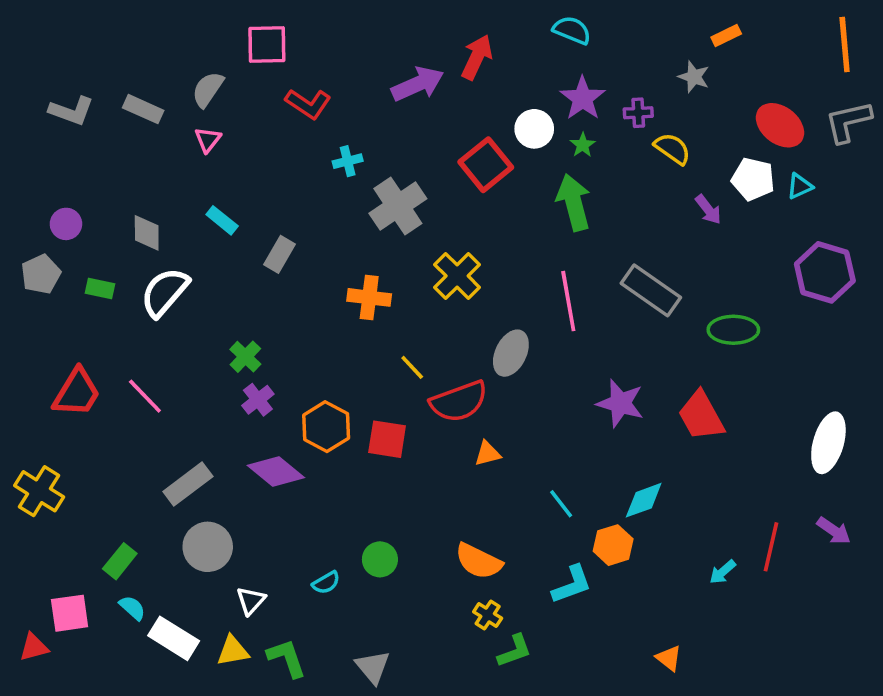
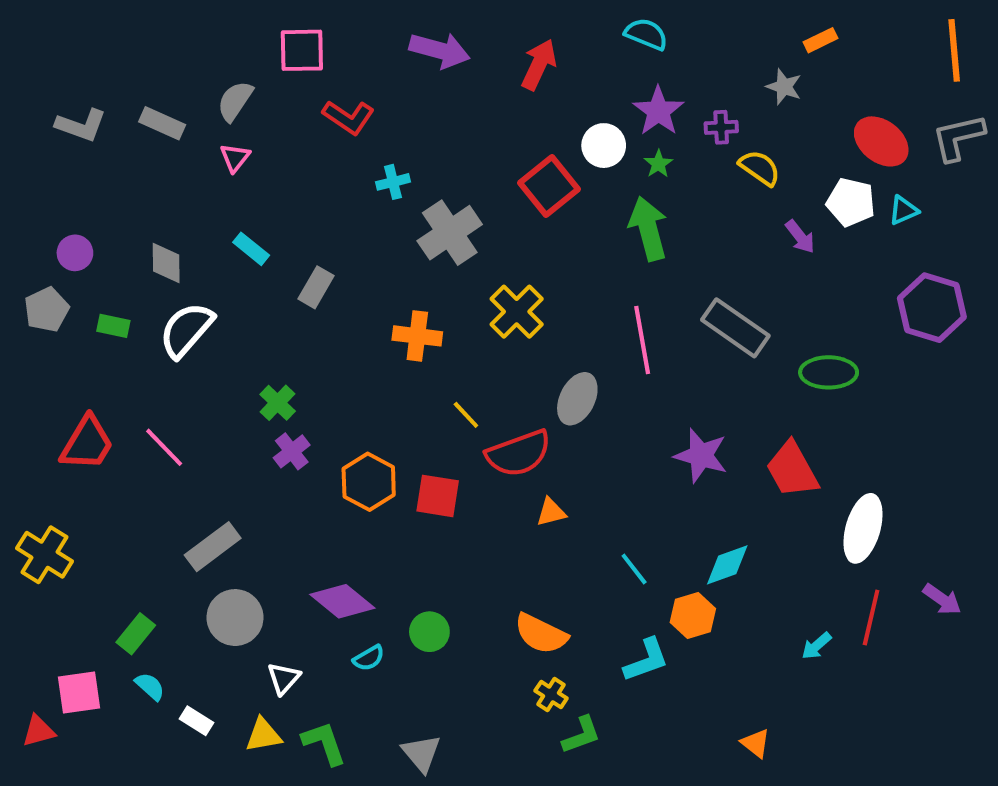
purple arrow: (418, 84) -> (440, 50), moved, turned 39
white ellipse: (828, 443) -> (863, 528), moved
purple diamond: (276, 471) -> (342, 601), moved
white rectangle: (174, 638) -> (197, 721), size x0.6

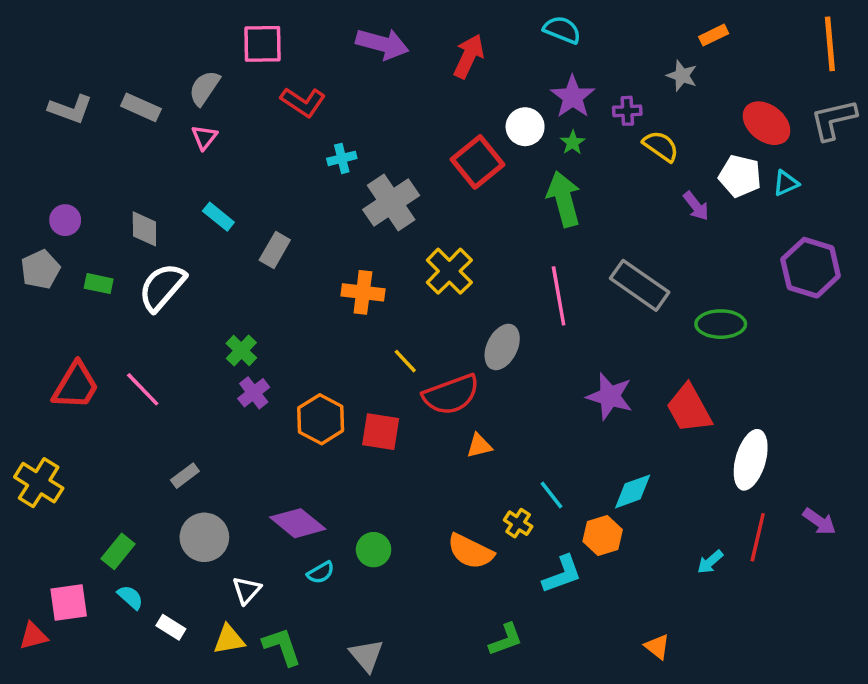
gray rectangle: (213, 547) -> (185, 476), size x0.6
yellow cross: (551, 694) -> (518, 523), moved

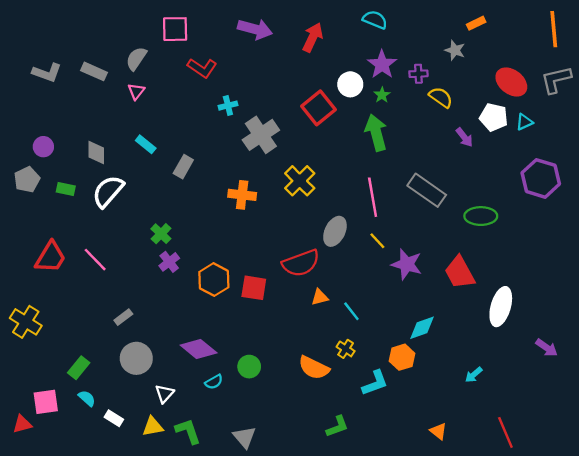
yellow line: (405, 361) -> (377, 241), moved
cyan line: (552, 495) -> (351, 311), moved
red line: (758, 537) -> (505, 432), moved, turned -36

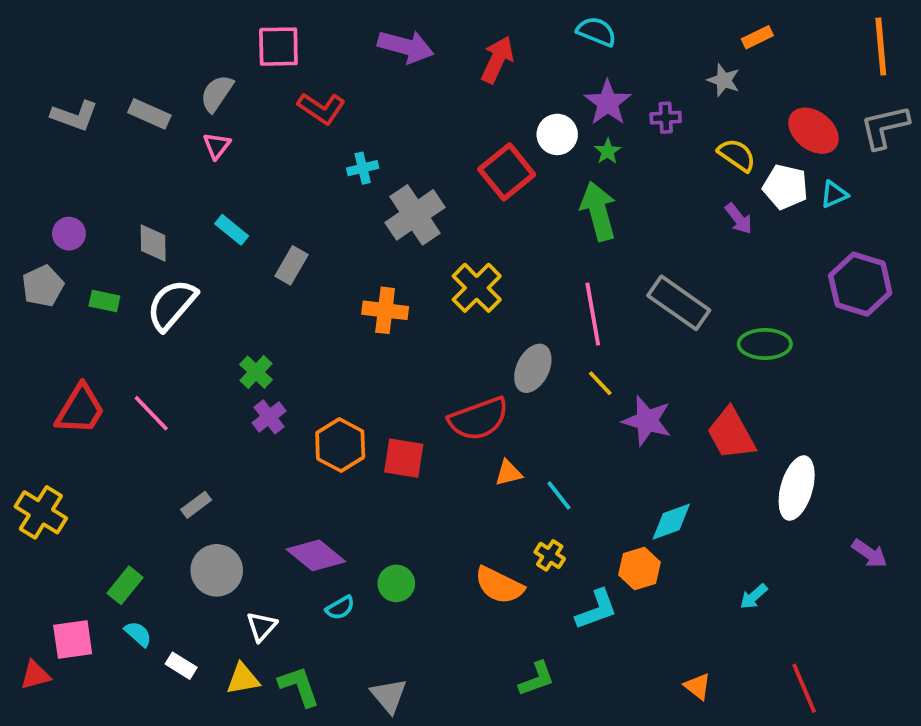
yellow semicircle: (441, 97) -> (737, 155), moved

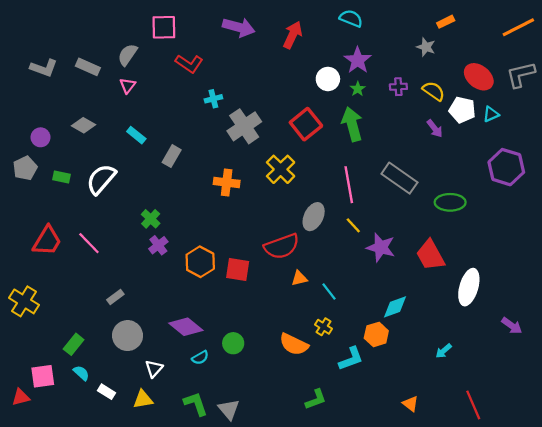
orange line: (881, 47) -> (518, 27), turned 68
purple cross: (666, 118) -> (398, 87), moved
red square: (507, 172) -> (306, 124), moved
gray diamond: (153, 243) -> (83, 125), moved, turned -60
green L-shape: (299, 686) -> (196, 404), moved

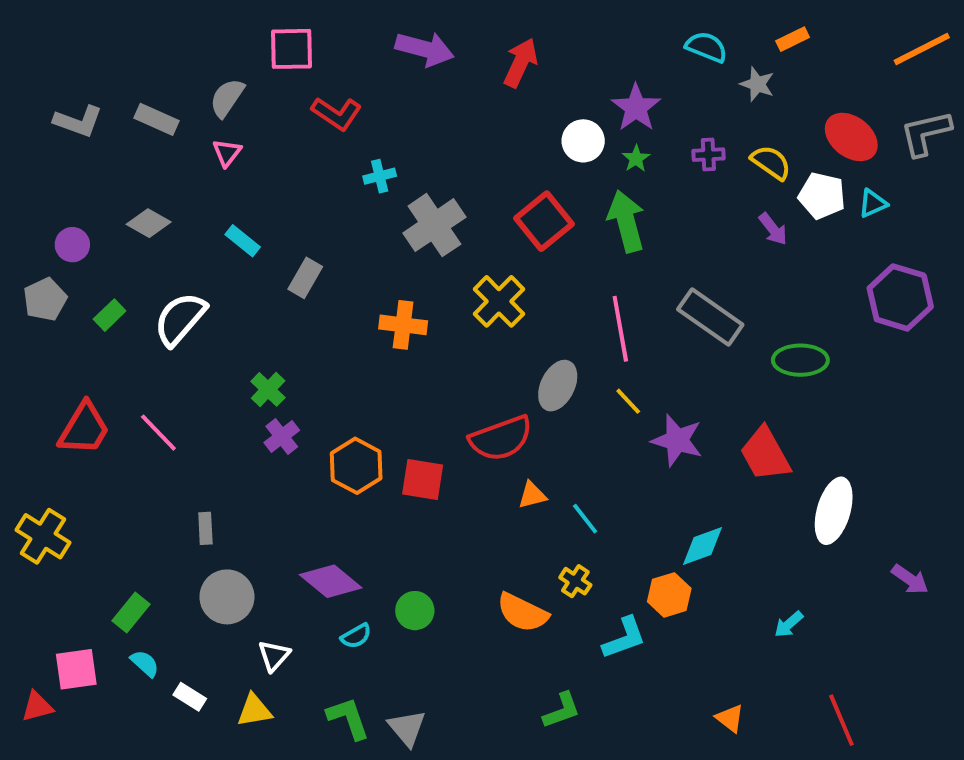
cyan semicircle: (351, 18) -> (706, 47), moved
green rectangle: (61, 177) -> (110, 315), turned -56
gray rectangle: (115, 297) -> (205, 528), turned -56

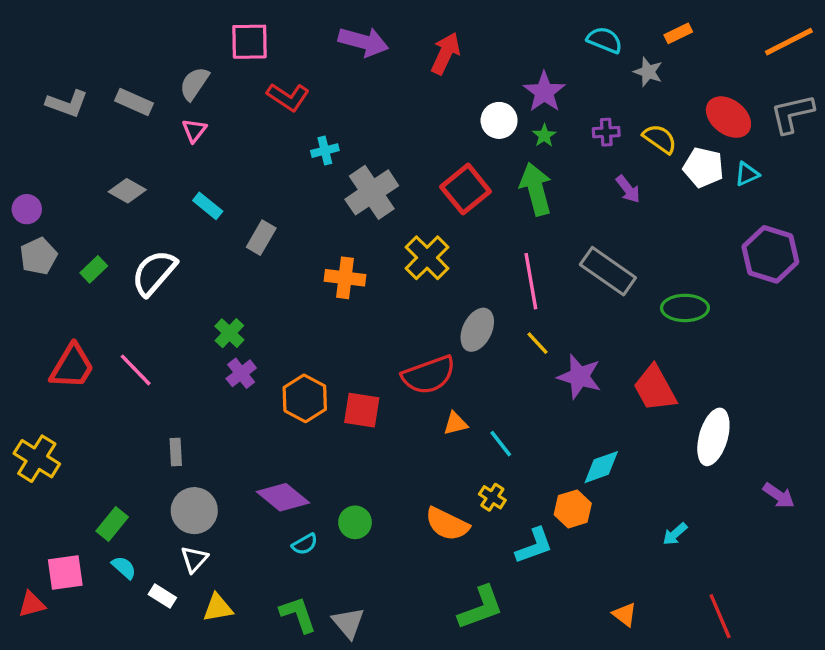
purple arrow: (773, 229) -> (628, 189), moved
purple circle: (72, 245) -> (27, 209), moved
white triangle: (274, 656) -> (194, 559), moved
green L-shape: (562, 710) -> (481, 608), size x1.4

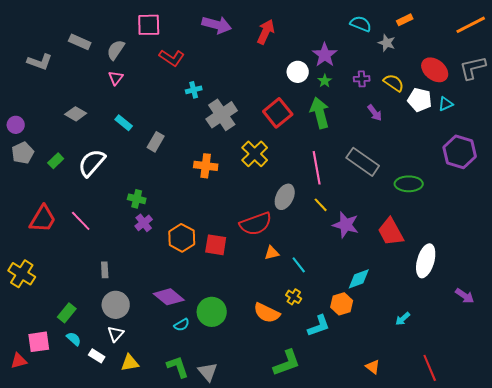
gray rectangle: (134, 102) -> (80, 42), moved
green cross: (229, 333) -> (137, 199), turned -30
green circle: (355, 522) -> (212, 312), size x1.5

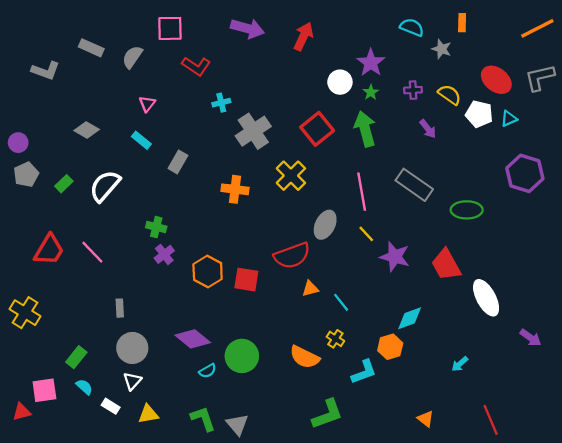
orange rectangle: (405, 20) -> (462, 23), turned -63
pink triangle: (116, 78) -> (147, 104), moved
white ellipse: (426, 261) -> (486, 298), turned -44

